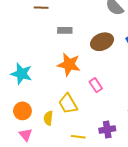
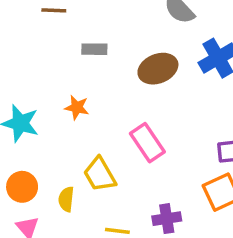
orange star: (69, 64) -> (77, 107), moved, size x0.6
pink rectangle: (96, 85) -> (147, 143), size x1.5

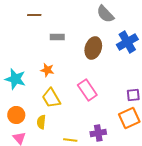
brown ellipse: (158, 69) -> (93, 48), turned -50
yellow trapezoid: (100, 174) -> (51, 98), moved

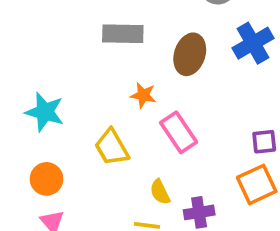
gray rectangle: (57, 37) -> (123, 34), size x1.5
orange star: (47, 70) -> (143, 95), moved
yellow semicircle: (41, 122) -> (160, 192), moved, turned -32

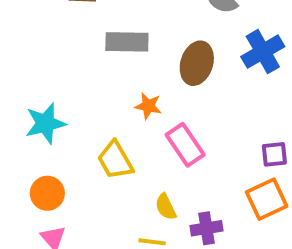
cyan star: (45, 112) -> (45, 123), turned -30

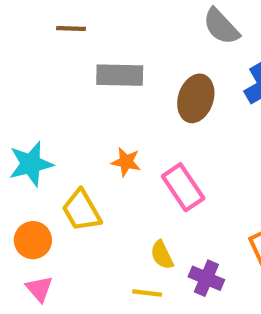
orange star: (148, 106) -> (126, 162), moved
yellow trapezoid: (115, 160) -> (82, 210), moved
purple cross: (206, 228) -> (206, 278), turned 32

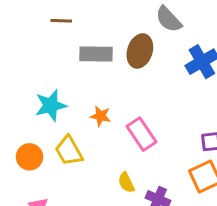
brown ellipse: (196, 98) -> (140, 51), moved
cyan star: (31, 164) -> (51, 105), moved
orange circle: (33, 240) -> (30, 157), moved

